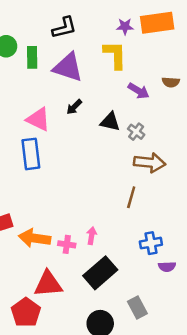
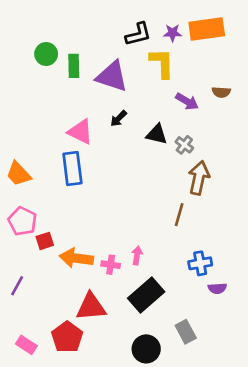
black L-shape: (64, 28) -> (138, 34), moved
brown arrow: (150, 163) -> (199, 178), turned -84

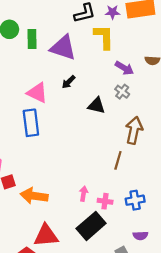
black triangle: (157, 134) -> (96, 106), moved
gray cross: (184, 145) -> (122, 92), moved
pink cross: (111, 265) -> (105, 201), moved
purple semicircle: (217, 288) -> (140, 236), moved

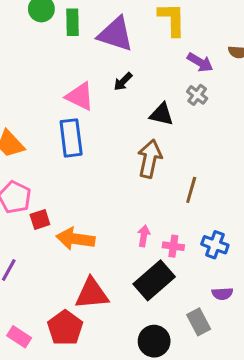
brown arrow: (134, 130) -> (150, 159), moved
blue cross: (135, 200) -> (215, 245), turned 30

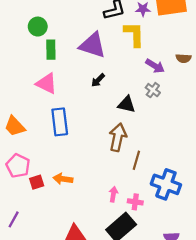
green rectangle: (73, 22) -> (51, 50), moved
pink triangle: (80, 96) -> (46, 84), moved
brown line: (191, 190) -> (136, 160), moved
orange arrow: (75, 239) -> (63, 179), moved, size x0.7
blue cross: (215, 245) -> (166, 184), moved, size x1.5

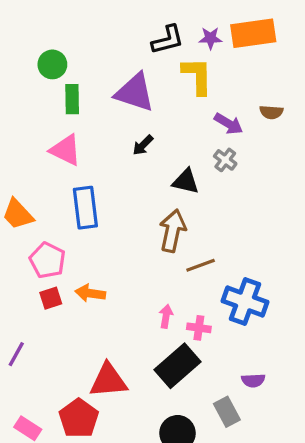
brown line: (136, 160) -> (201, 265), turned 54
pink pentagon: (18, 166) -> (47, 260), moved

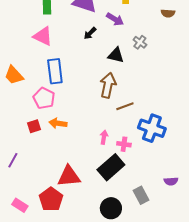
purple arrow: (229, 124) -> (115, 19), moved
pink pentagon: (47, 260) -> (44, 98), moved
purple semicircle: (253, 380) -> (171, 181), moved

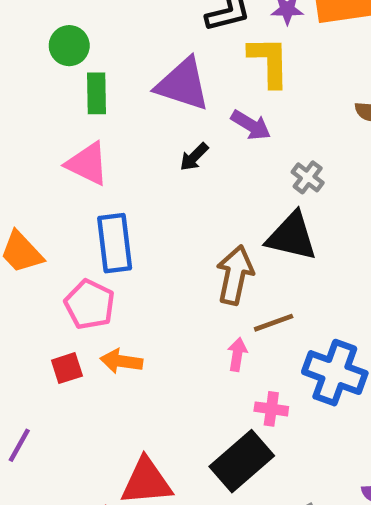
black triangle: (116, 55) -> (292, 236), moved, size x1.4
pink arrow: (104, 137) -> (237, 354), moved

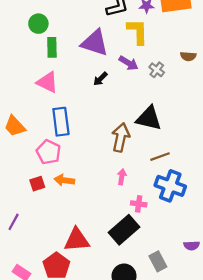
gray cross: (308, 177) -> (157, 70), moved
brown line: (274, 323) -> (160, 157), moved

